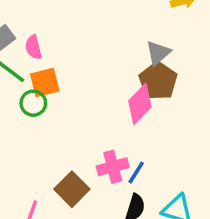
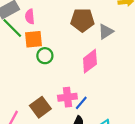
brown pentagon: (158, 81) -> (82, 20), moved, turned 30
green circle: (33, 103) -> (45, 56), moved

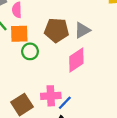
brown pentagon: (82, 20) -> (57, 30), moved
gray triangle: (106, 31) -> (82, 30), moved

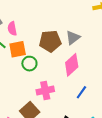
pink cross: (51, 96) -> (45, 91), moved
blue line: (65, 103) -> (81, 92), moved

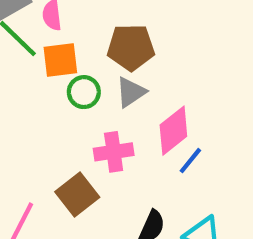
gray triangle: (73, 38) -> (131, 92), moved
pink diamond: (72, 65) -> (173, 131), moved

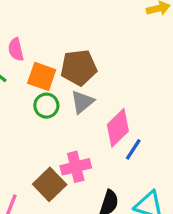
orange square: (60, 60) -> (42, 76), moved, turned 32
pink cross: (114, 152) -> (76, 167), moved

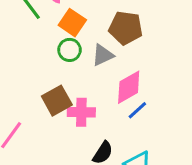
brown pentagon: (79, 68) -> (126, 28), moved
brown square: (50, 184) -> (57, 101), moved

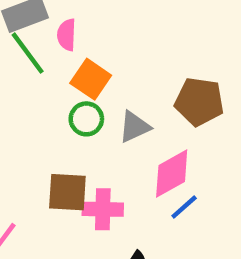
brown pentagon: (126, 28) -> (199, 102), moved
brown square: (57, 101) -> (67, 192), turned 32

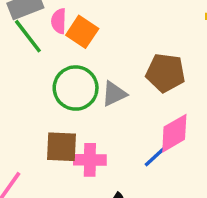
orange square: (91, 79) -> (82, 32), moved
green circle: (86, 119) -> (76, 88), size x1.6
pink diamond: (172, 173) -> (174, 133), moved

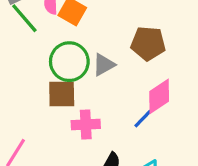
brown square: (61, 147) -> (62, 94), moved

